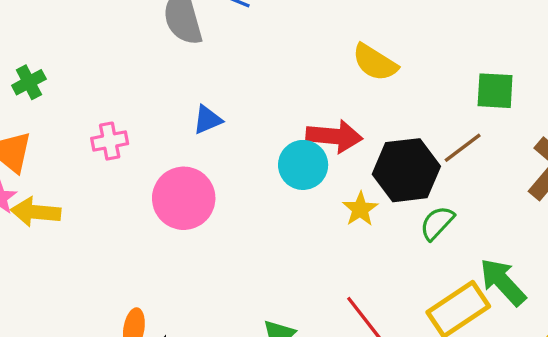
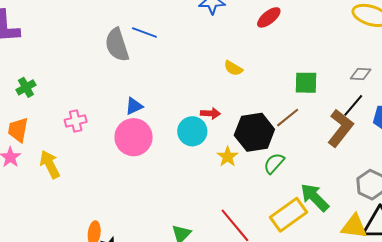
yellow semicircle: (375, 62) -> (233, 68), size x0.7
red arrow: (334, 136) -> (210, 113), size x0.6
pink circle: (184, 198) -> (134, 137), moved
yellow arrow: (36, 212) -> (50, 164), moved, turned 60

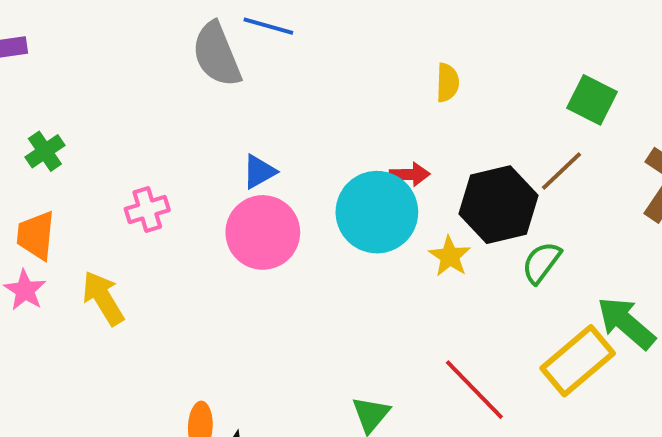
yellow semicircle: (233, 68) -> (448, 83), turned -114
green square: (306, 83) -> (592, 100), turned 30
cyan circle: (192, 131) -> (377, 212), size x1.4

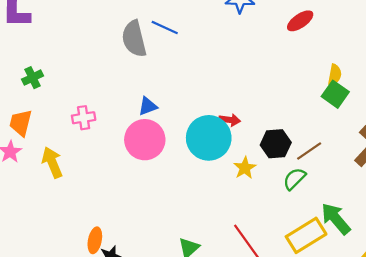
yellow semicircle: (448, 83) -> (335, 75), moved
brown line: (561, 171) -> (309, 151), moved
black hexagon: (499, 205) -> (276, 144), size x0.7

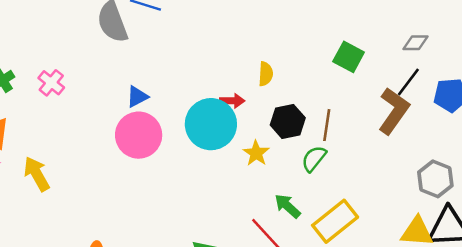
yellow semicircle: (335, 75) -> (266, 74), moved
pink cross: (84, 118) -> (51, 83), moved, turned -35
brown line: (309, 151) -> (327, 125), turned -40
green arrow: (336, 219) -> (288, 206), moved, size x0.7

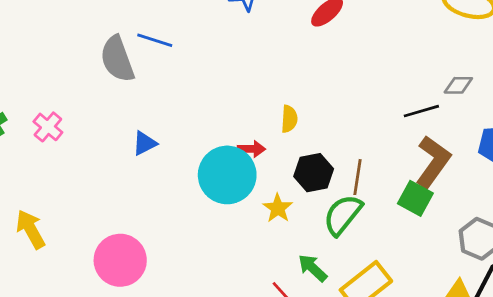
green square: (349, 57) -> (415, 198), moved
black line: (408, 82) -> (421, 111), moved, turned 36
pink circle: (139, 135) -> (120, 260), moved
green semicircle: (314, 159) -> (343, 215), size x1.4

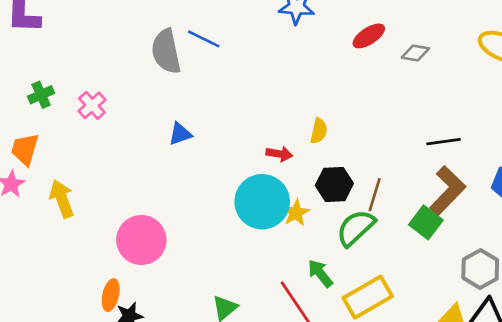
gray diamond: (458, 85) -> (415, 53), moved
cyan circle: (227, 175) -> (262, 202), moved

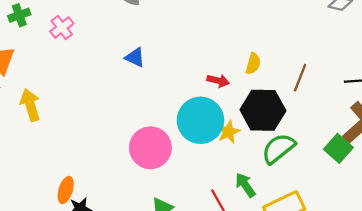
blue triangle: (180, 134) -> (135, 57), turned 40
black hexagon: (334, 184) -> (263, 110), size x1.4
brown line: (375, 195) -> (300, 78), moved
pink circle: (141, 240) -> (150, 148), moved

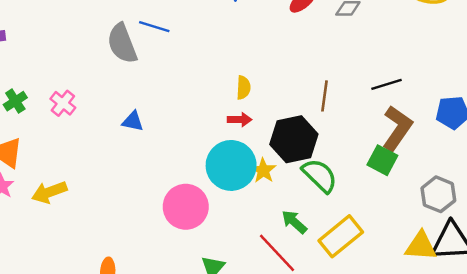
blue triangle: (135, 57) -> (133, 121), moved
yellow semicircle: (253, 64) -> (243, 88), moved
yellow arrow: (30, 105) -> (49, 192), turned -80
green semicircle: (278, 149) -> (320, 175), turned 96

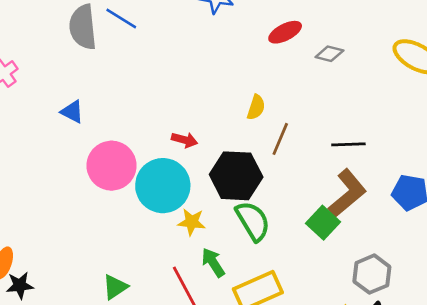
yellow semicircle: (243, 88) -> (256, 107), moved
yellow star: (263, 171) -> (192, 222), moved, turned 30
pink circle: (186, 207) -> (112, 166), moved

